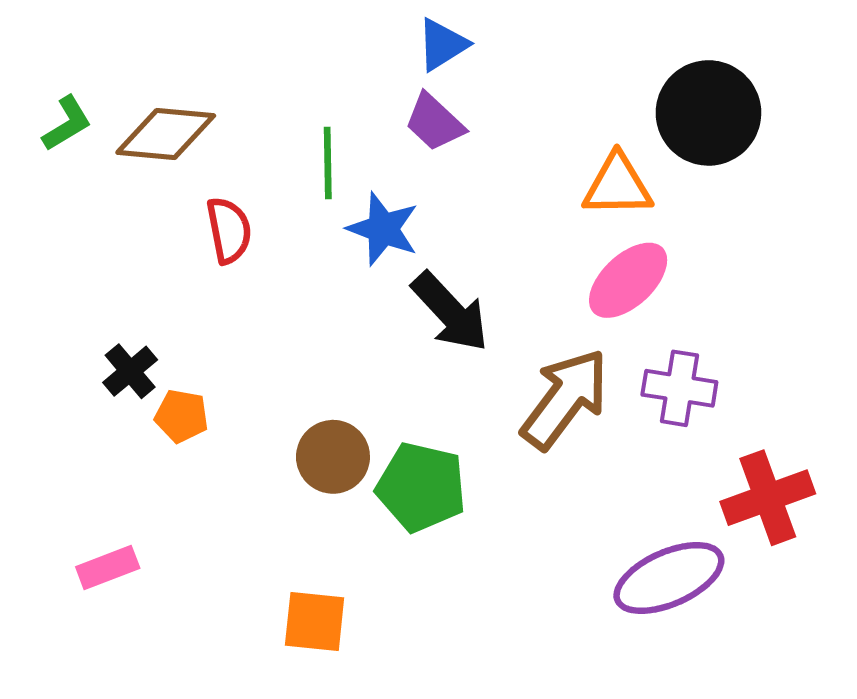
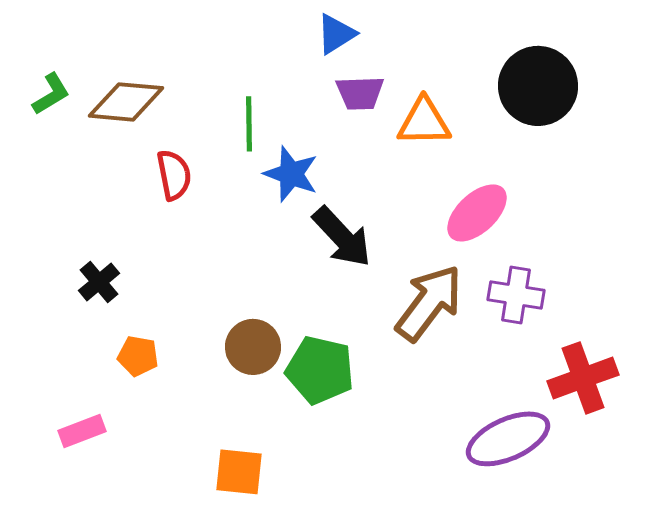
purple trapezoid: (434, 122) -> (360, 93), moved, turned -45
orange triangle: (618, 185) -> (424, 122), moved
orange pentagon: (181, 416) -> (138, 356), moved

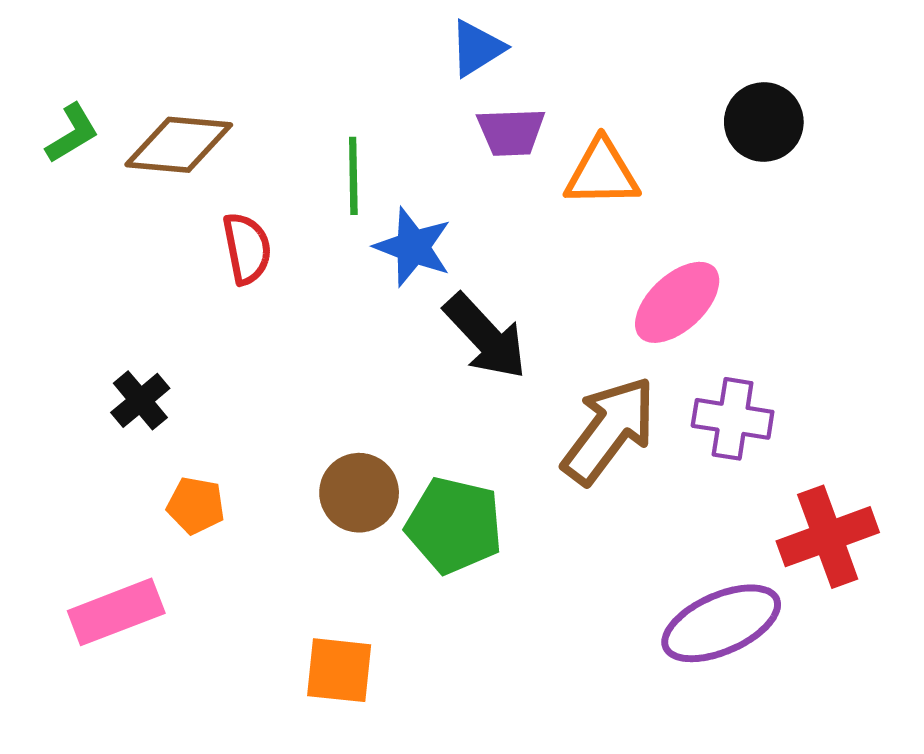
black circle: (538, 86) -> (764, 122), size x0.7
pink rectangle: (82, 431) -> (116, 612), size x1.4

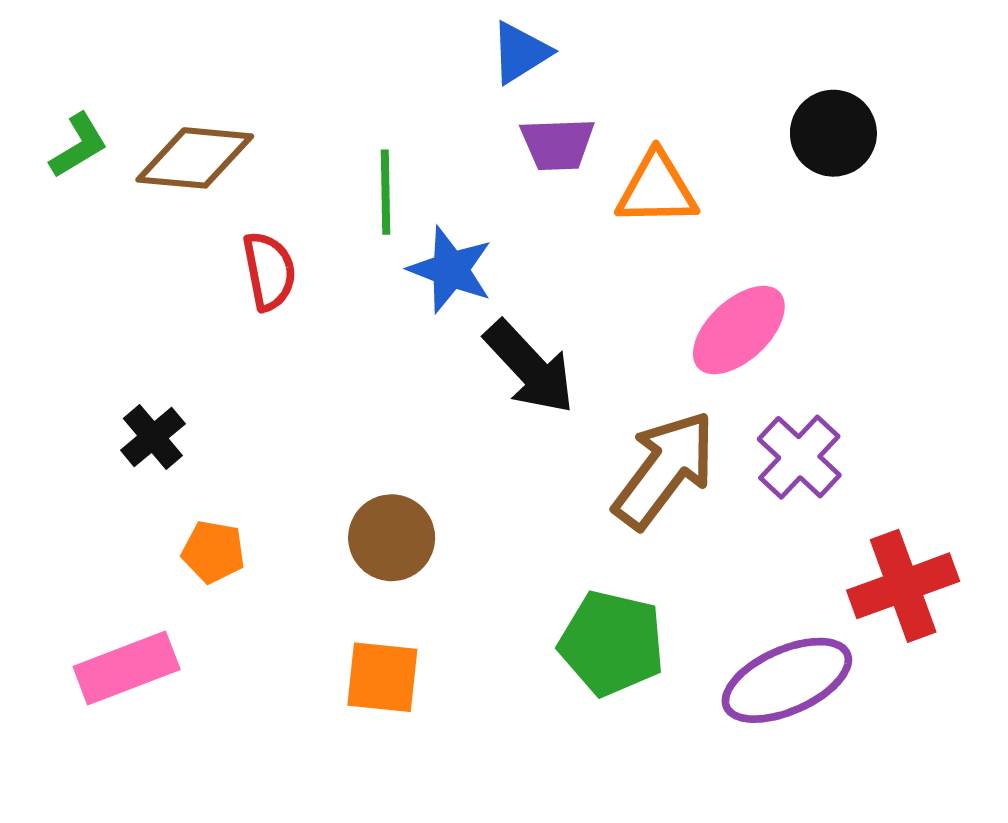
purple cross: (733, 419) -> (799, 457), turned 34
green pentagon: (454, 525) -> (612, 643), moved
orange square: (339, 670) -> (382, 677), moved

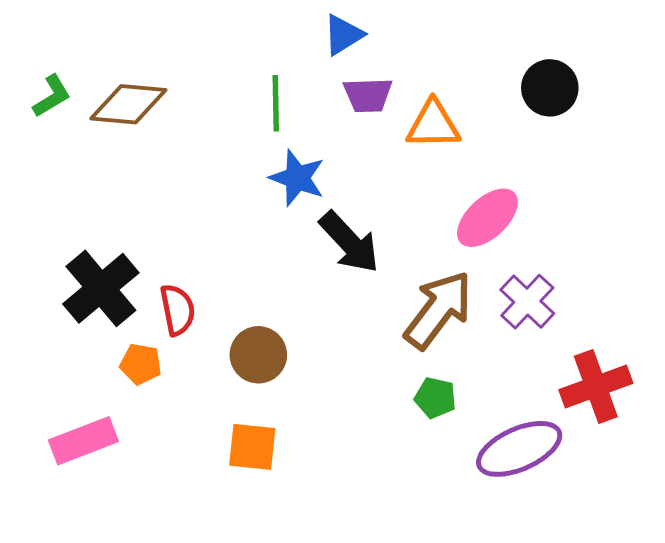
green line: (385, 192) -> (276, 103), moved
red semicircle: (269, 271) -> (178, 310), moved
black cross: (153, 437) -> (101, 288), size x1.8
green pentagon: (612, 643) -> (435, 398), moved, size x0.6

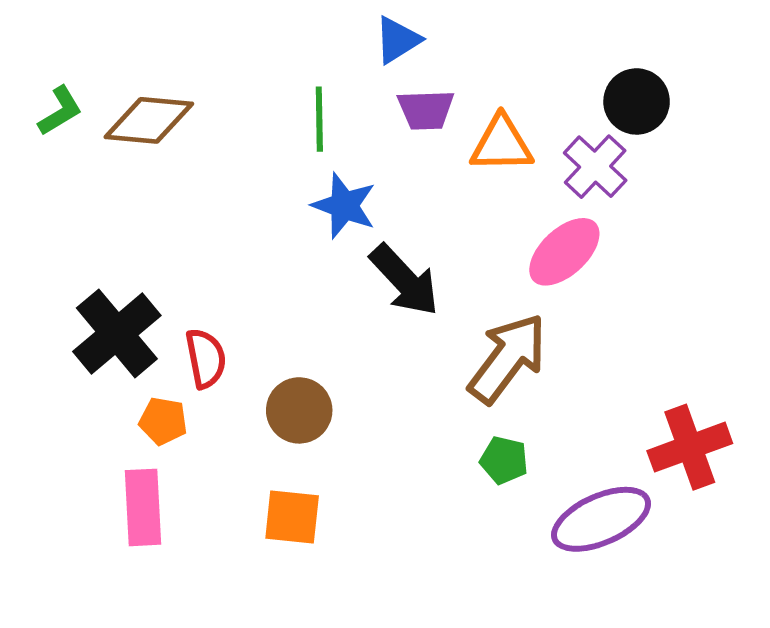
purple cross: (527, 302) -> (595, 167), moved
pink rectangle: (83, 441) -> (143, 507), moved, turned -72

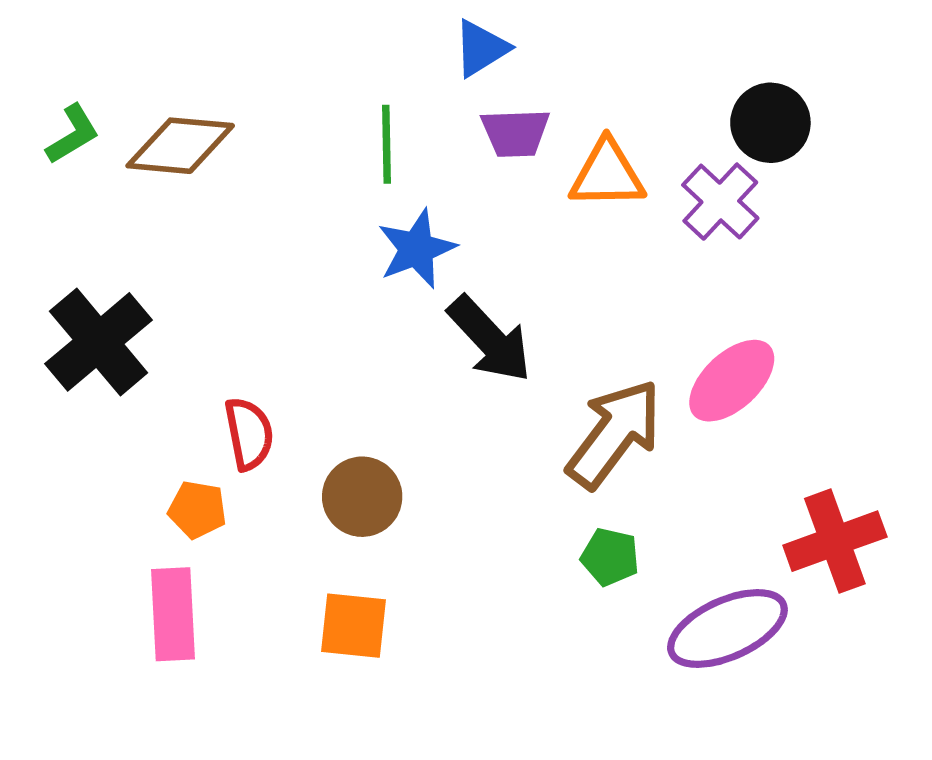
blue star: (344, 206) -> (417, 249), turned 30
pink ellipse: (564, 252) -> (732, 381), moved
black cross: (117, 333) -> (99, 342), moved

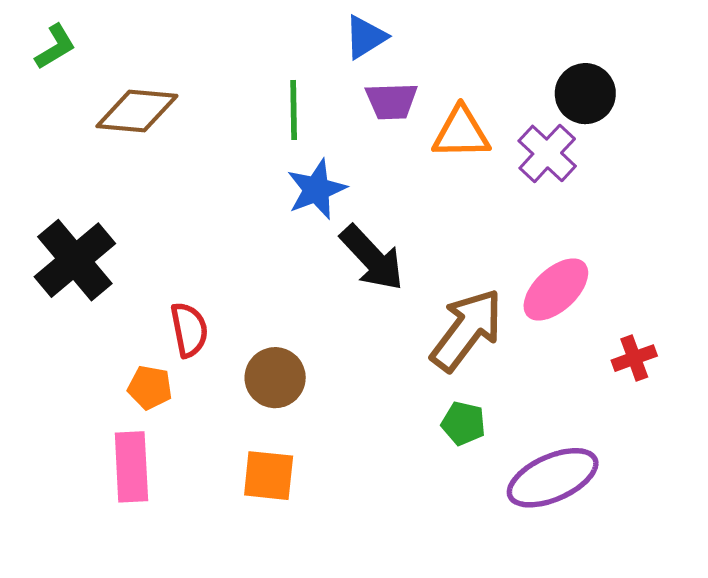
green L-shape: (73, 134) -> (55, 47), moved
red cross: (835, 541) -> (634, 358), moved, size x0.6

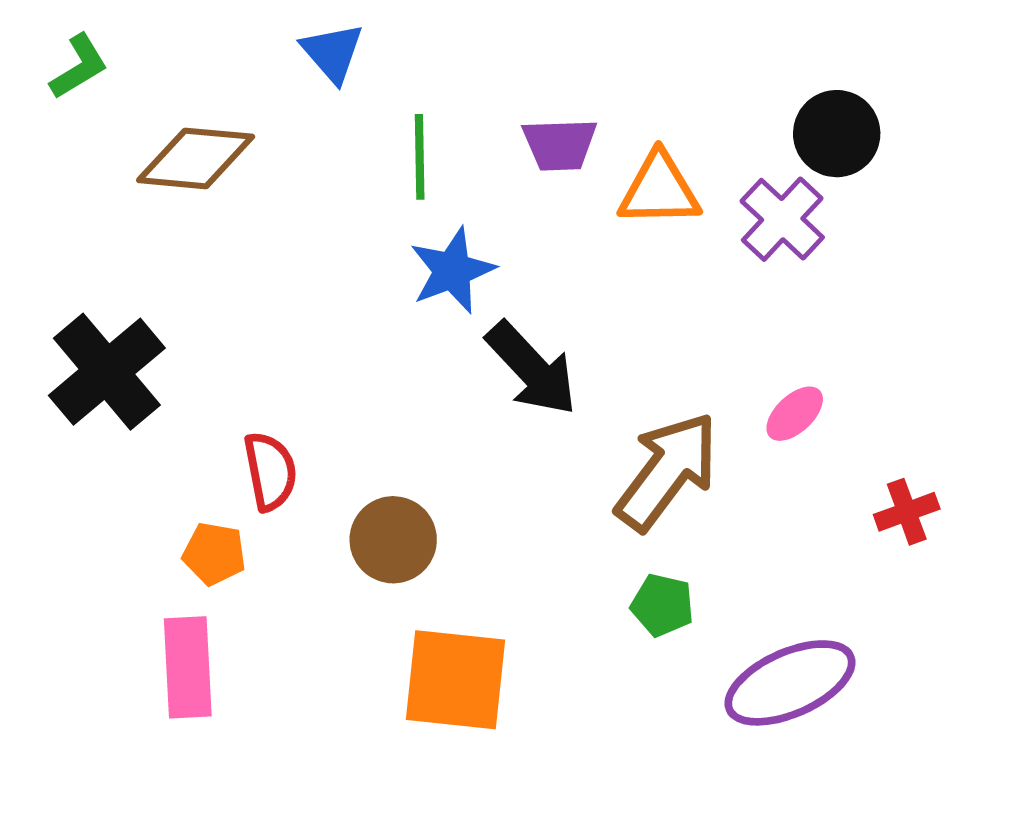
blue triangle: (365, 37) -> (332, 53), moved, turned -39
pink ellipse: (556, 289) -> (795, 414), size x0.6
orange square: (269, 476) -> (455, 680), moved, size x1.4

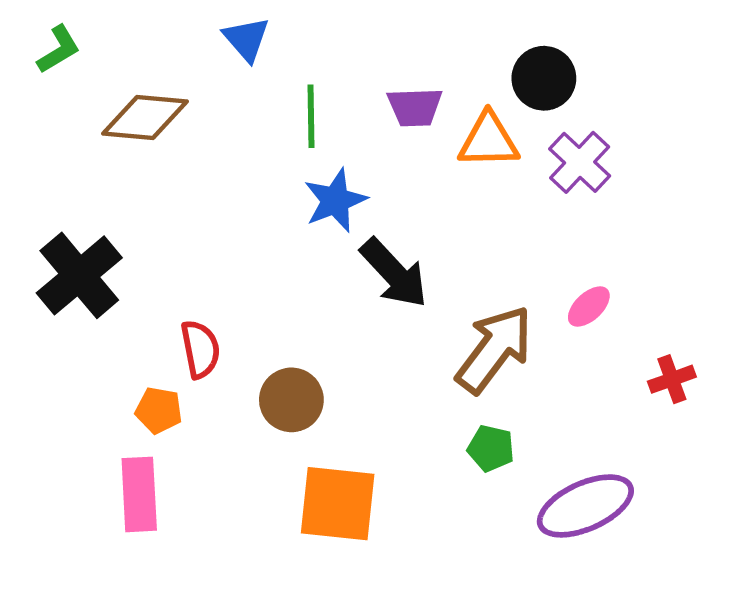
black circle: (837, 134) -> (544, 78), moved

